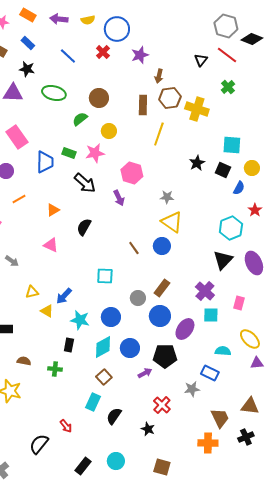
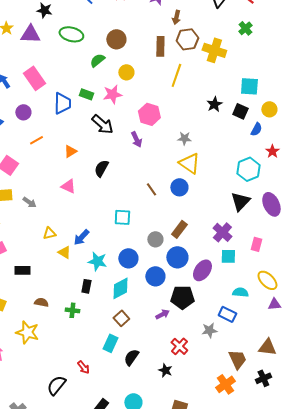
blue circle: (130, 348) -> (155, 276), moved
orange cross: (208, 443) -> (225, 384), turned -36

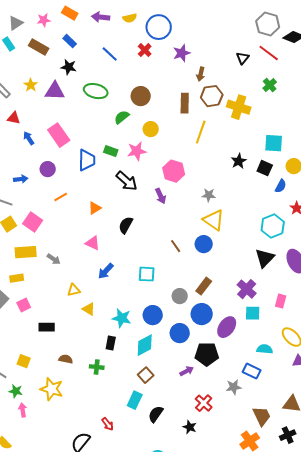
blue arrow: (81, 237) -> (106, 271), moved

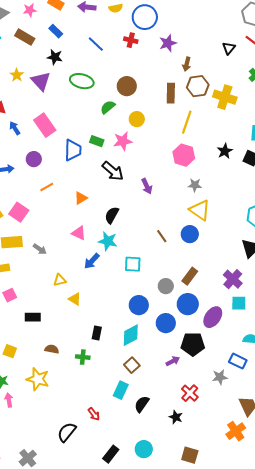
red cross: (145, 50) -> (131, 40), turned -32
purple triangle: (55, 91) -> (41, 81), turned 45
pink hexagon: (174, 171) -> (184, 155), moved
cyan star: (122, 318) -> (108, 241), moved

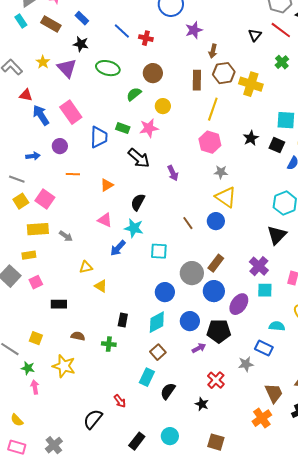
red cross: (131, 40) -> (146, 38), moved
blue arrow: (15, 128) -> (41, 115), size x1.5
orange line: (47, 187) -> (73, 174), turned 32
gray circle: (166, 286) -> (192, 273), size x1.5
blue circle: (166, 323) -> (190, 321), moved

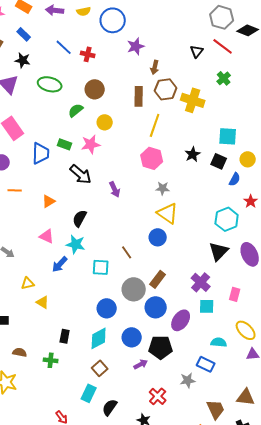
brown line: (188, 223) -> (127, 252), moved

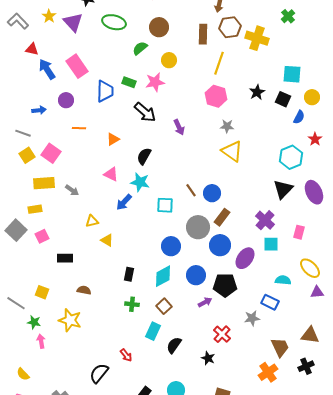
blue circle: (158, 237) -> (212, 193), moved
green cross: (51, 360) -> (132, 304), moved

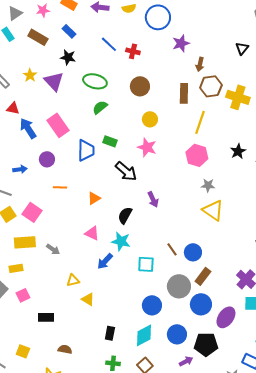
green semicircle: (140, 48) -> (100, 107), moved
pink star: (155, 82) -> (147, 147), moved, turned 30
purple arrow: (179, 127) -> (153, 199), moved

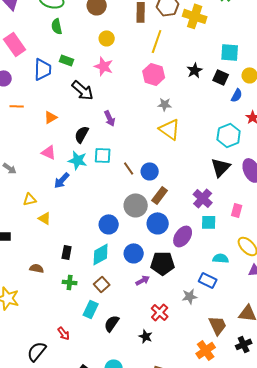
green semicircle: (100, 107) -> (57, 26), turned -63
cyan square: (146, 264) -> (103, 155), moved
brown semicircle: (65, 349) -> (37, 268), moved

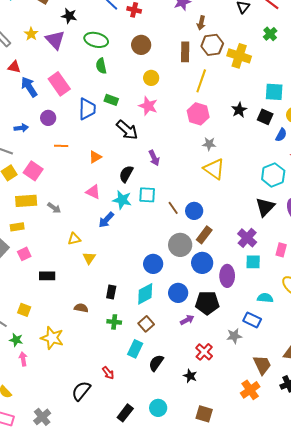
yellow triangle: (45, 218) -> (89, 258), turned 32
purple ellipse: (183, 236) -> (227, 276), turned -35

